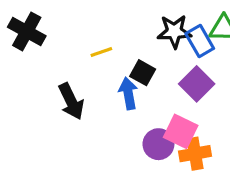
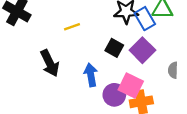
black square: (143, 73) -> (114, 48), moved
blue arrow: (128, 93) -> (91, 75), moved

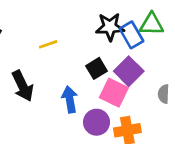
black square: (114, 48) -> (96, 68), turned 30
pink square: (131, 85) -> (114, 93), moved

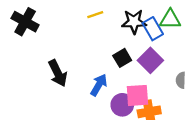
yellow line: (48, 44) -> (95, 15), moved
pink square: (114, 93) -> (137, 95), moved, turned -30
blue arrow: (70, 99) -> (99, 85), turned 40

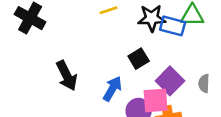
blue rectangle: (153, 29) -> (173, 26), turned -45
purple square: (150, 60) -> (170, 81), moved

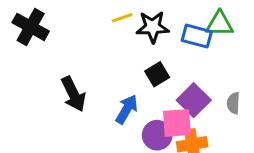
black star: (152, 18) -> (153, 27), moved

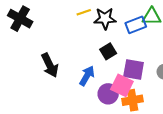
blue rectangle: (197, 36) -> (136, 25), turned -36
purple square: (194, 100) -> (134, 69), turned -35
pink square: (177, 123) -> (122, 85), turned 30

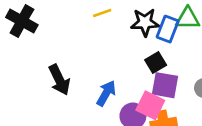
black star: (105, 19) -> (145, 22), moved
blue rectangle: (136, 25) -> (168, 29), turned -48
black square: (108, 51) -> (156, 62), moved

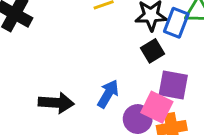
black square: (156, 62) -> (152, 51), moved
black arrow: (59, 80) -> (56, 103), moved, turned -60

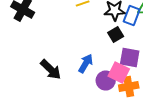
black arrow: (56, 103) -> (51, 70), turned 40

